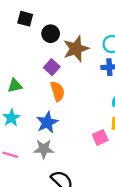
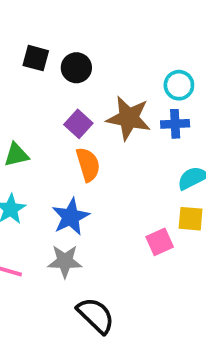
black square: (25, 19) -> (36, 58), moved
brown star: (76, 49) -> (129, 118), moved, turned 30

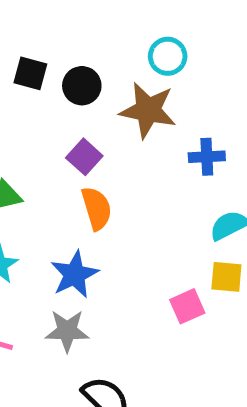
cyan circle: (179, 85) -> (168, 56), moved
brown star: (129, 118) -> (148, 110), moved

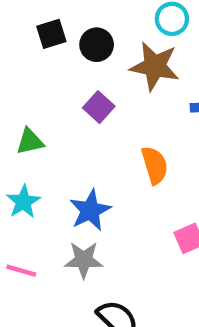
black square: (30, 73) -> (51, 34), turned -32
orange semicircle: (97, 208) -> (155, 165), moved

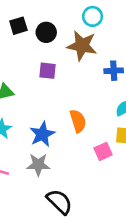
purple square: (99, 107) -> (48, 71), turned -36
orange semicircle: (155, 165) -> (78, 121), moved

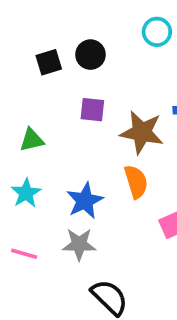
black square: (18, 26) -> (49, 62), moved
brown star: (82, 46) -> (142, 132), moved

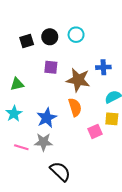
cyan circle: (157, 32) -> (76, 35), moved
pink line: (24, 254) -> (21, 147), moved

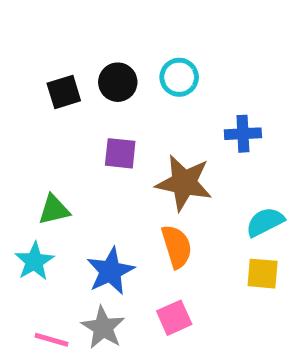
blue cross: (103, 67) -> (243, 134), moved
green triangle: (17, 84) -> (54, 210), moved
pink square: (95, 131) -> (174, 318), moved
gray star: (43, 142) -> (103, 328), turned 30

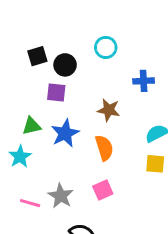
black circle: (118, 82) -> (65, 65), moved
purple square: (120, 153) -> (56, 93), moved
brown star: (184, 183) -> (109, 110), size x0.7
blue star: (110, 271) -> (65, 133), moved

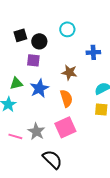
pink square: (103, 190) -> (65, 127), size x1.5

